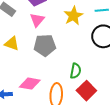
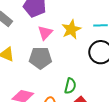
pink triangle: (37, 20) -> (45, 33), moved

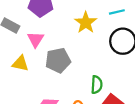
pink triangle: (45, 33) -> (36, 39), moved

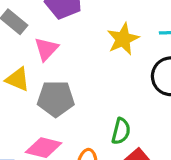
gray pentagon: (58, 60) -> (56, 99), moved

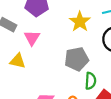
gray pentagon: (56, 99) -> (77, 59), moved

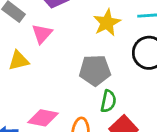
yellow triangle: (18, 61) -> (19, 61), turned -35

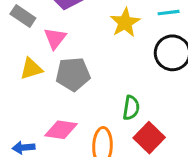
gray pentagon: (95, 70) -> (73, 74), moved

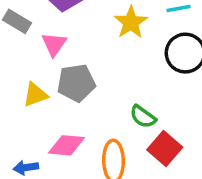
yellow triangle: (31, 69) -> (35, 95), moved
green semicircle: (131, 108) -> (143, 117), turned 120

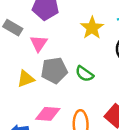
green semicircle: (143, 117) -> (84, 74), moved

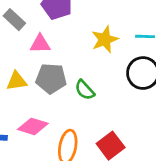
pink triangle: (39, 43) -> (40, 44), turned 42

